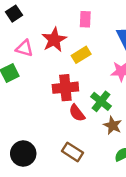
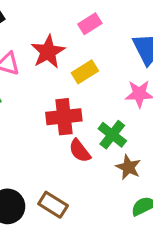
pink rectangle: (85, 19) -> (90, 24), turned 56
brown rectangle: (72, 152) -> (53, 205), moved

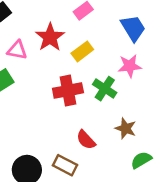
green cross: (112, 135) -> (105, 89), moved
red semicircle: (80, 151) -> (86, 140), moved

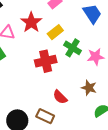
pink star: (130, 66) -> (96, 57), moved
green cross: (105, 89) -> (73, 48), moved

